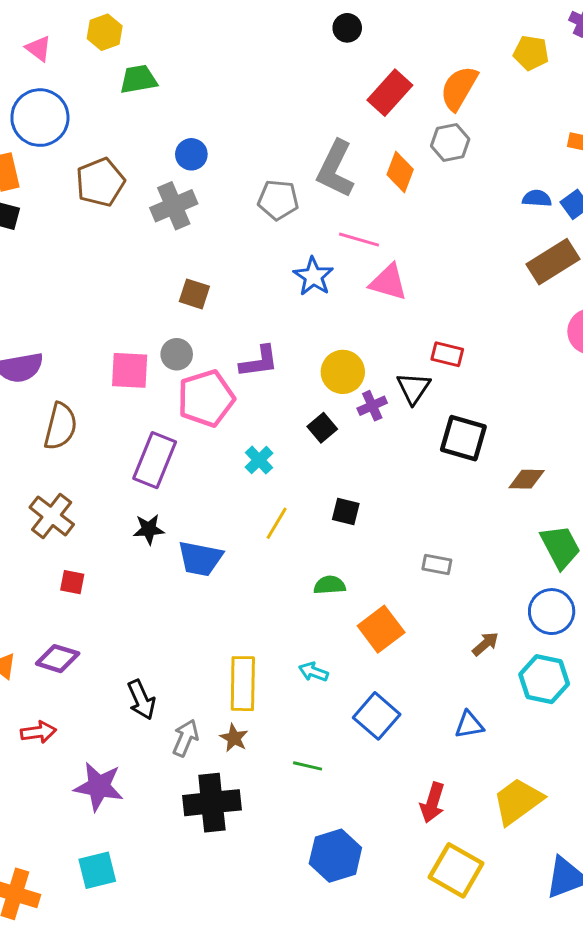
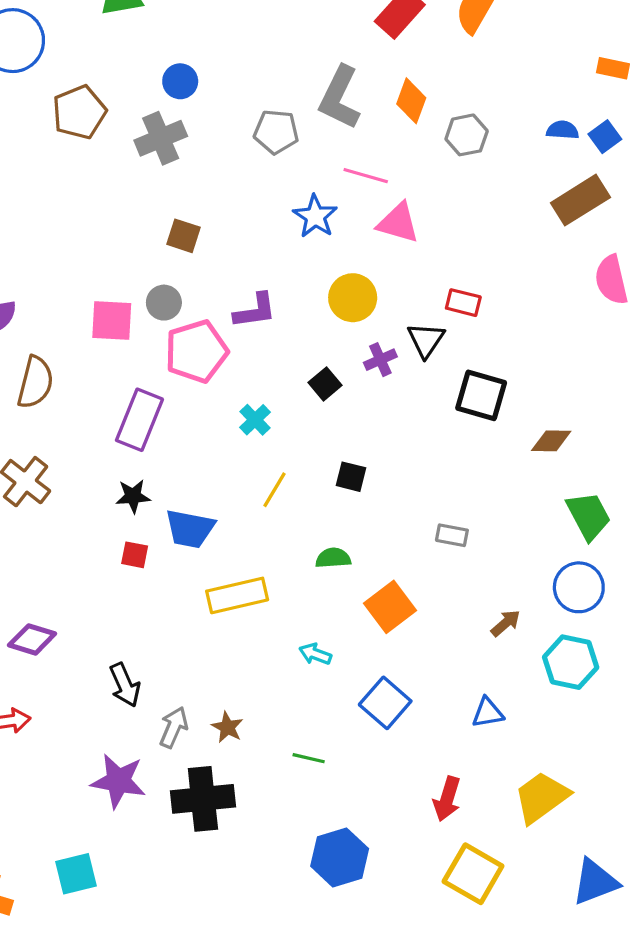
gray hexagon: (450, 143) -> (467, 135), moved
yellow circle: (343, 372) -> (353, 298), moved
red square: (72, 582) -> (135, 555), moved
yellow rectangle: (243, 684) -> (237, 595), moved, turned 76
purple star: (99, 786) -> (118, 781), moved

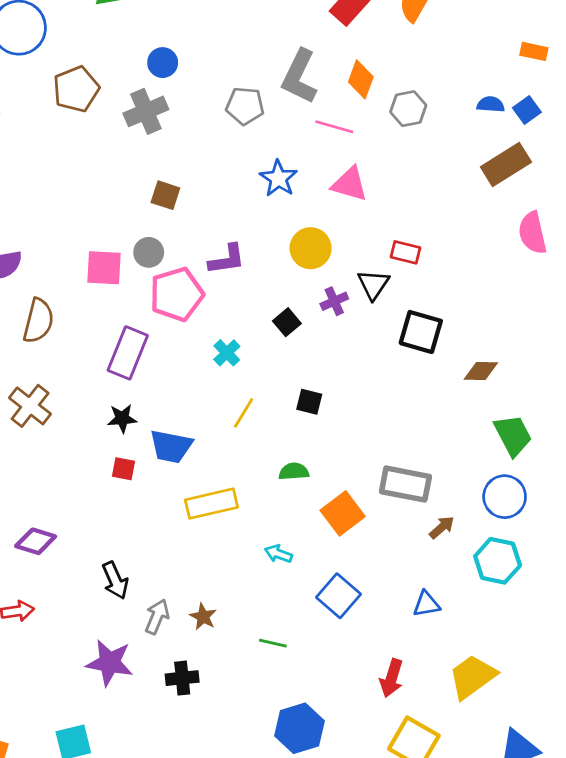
pink line: (366, 176) -> (334, 127), moved
gray rectangle: (452, 535) -> (405, 484), moved, size x1.8
black cross: (203, 799) -> (182, 678), size x0.6

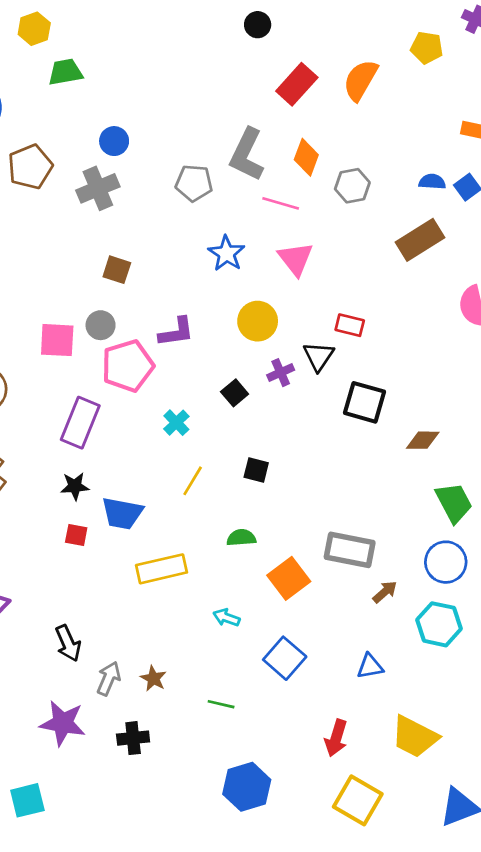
brown rectangle: (506, 164) -> (420, 240), moved
pink triangle: (350, 184) -> (295, 259), turned 36
yellow trapezoid: (472, 677) -> (415, 737), turned -117

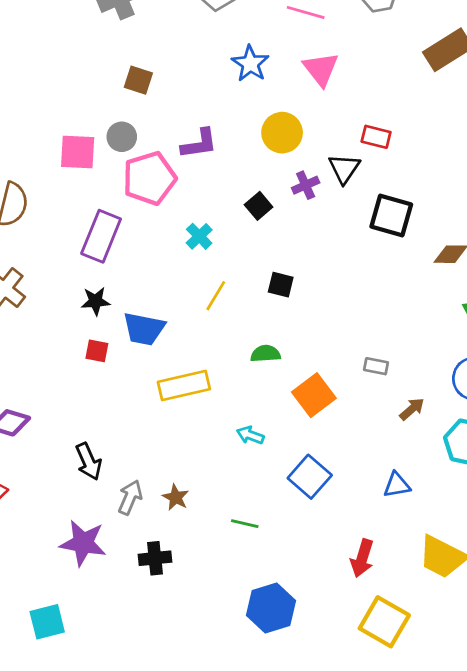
gray rectangle: (350, 550) -> (376, 366), size x0.5

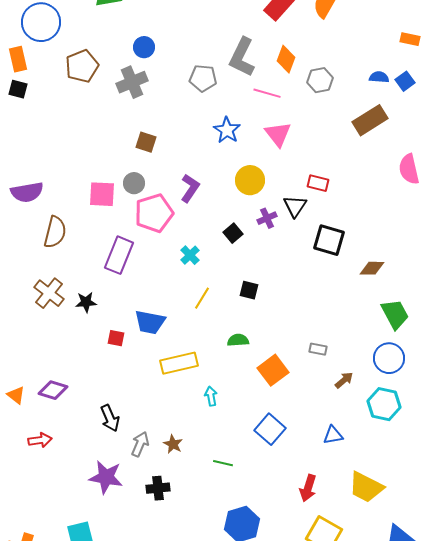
purple L-shape: (199, 144) -> (190, 188), turned -48
black star: (96, 301) -> (86, 302), moved
cyan arrow: (250, 435) -> (211, 396), moved, turned 60

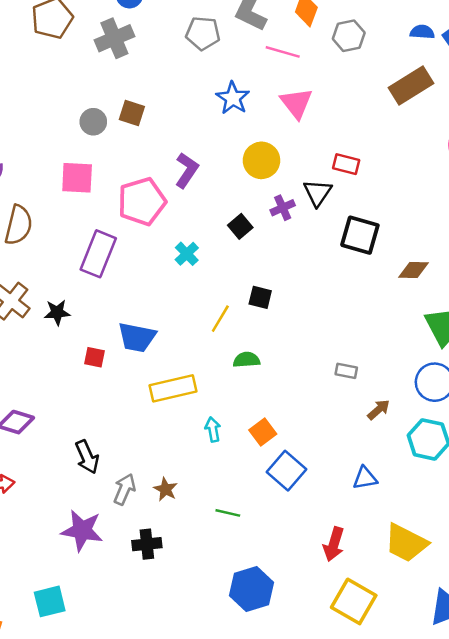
gray circle: (134, 183) -> (93, 122), moved
yellow line: (202, 298) -> (220, 319), moved
orange square: (273, 370) -> (263, 432), moved, size x0.7

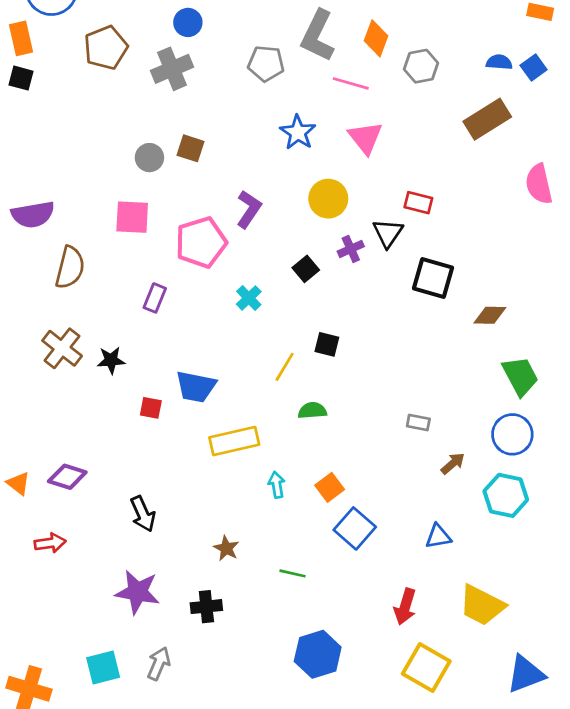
purple rectangle: (98, 254) -> (155, 298), size x0.6
gray arrow: (124, 489) -> (159, 664), moved

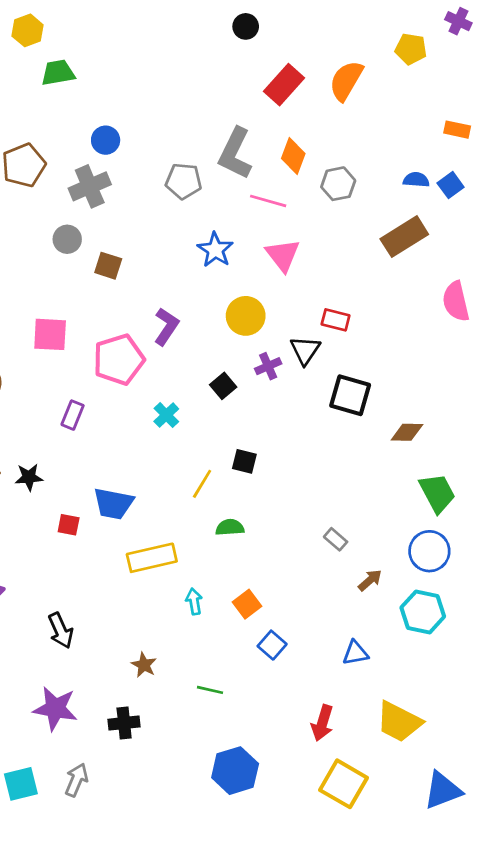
gray circle: (149, 158) -> (67, 239), moved
gray rectangle: (418, 422) -> (336, 539), turned 30
blue square: (355, 528) -> (272, 645), size x0.7

